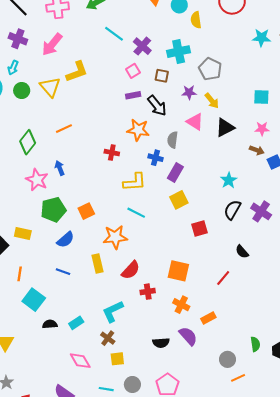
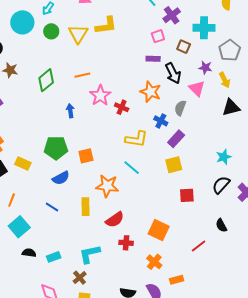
pink triangle: (195, 122) -> (197, 88), moved
pink star: (37, 180) -> (100, 95), moved

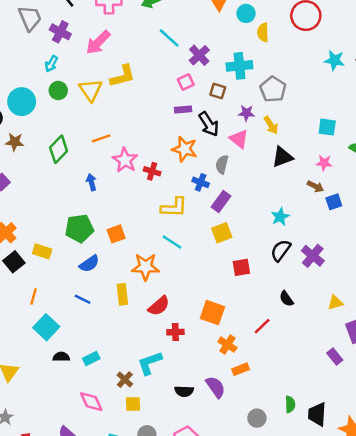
cyan circle: (22, 22) -> (22, 102), moved
cyan L-shape: (90, 254) -> (150, 363), moved
orange cross: (154, 262) -> (227, 345), moved

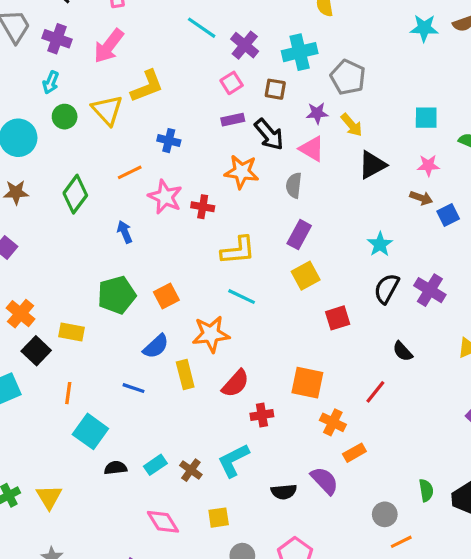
blue cross: (201, 182) -> (169, 141), moved
blue semicircle: (89, 264) -> (156, 346), moved
brown cross: (125, 380) -> (191, 470), moved

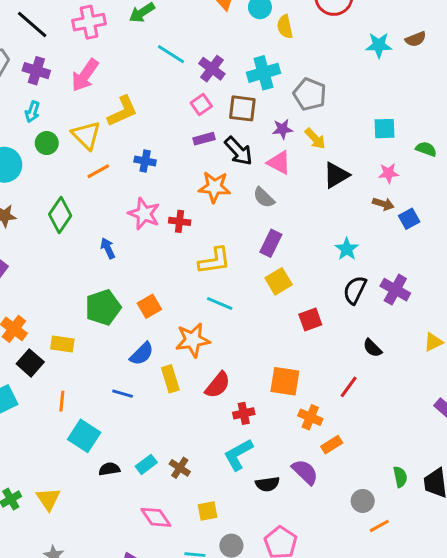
brown square: (275, 89) -> (242, 108), size x1.4
orange line: (130, 172) -> (98, 171), moved
gray semicircle: (294, 185) -> (264, 198), turned -50
cyan L-shape: (233, 460) -> (238, 455), moved

